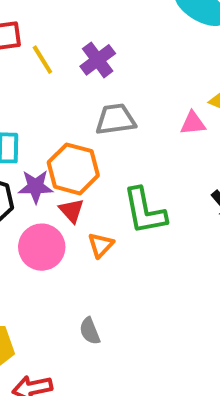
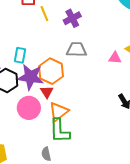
purple star: (36, 187) -> (31, 77), size x1.5
green L-shape: (145, 211) -> (60, 131), moved
orange triangle: (101, 245) -> (59, 112), size x1.5

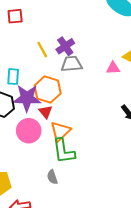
yellow line: (44, 14) -> (42, 50), moved
purple cross: (72, 18) -> (65, 46), moved

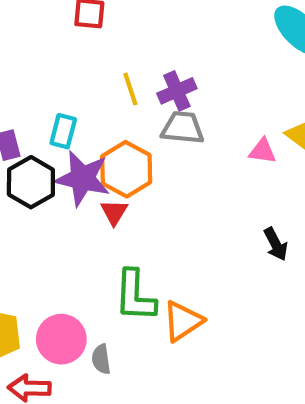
pink circle: (29, 131) -> (61, 339), moved
orange triangle: (60, 131) -> (183, 321), moved
gray semicircle: (52, 177) -> (101, 359), moved

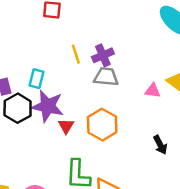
orange hexagon: (126, 169) -> (102, 125), moved

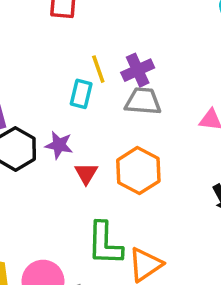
cyan rectangle: (36, 79) -> (81, 94), moved
purple star: (48, 106) -> (59, 145), size x0.6

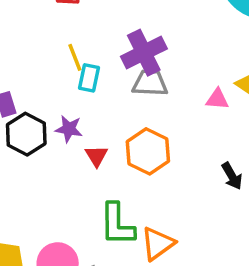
yellow line: (98, 69) -> (75, 57), moved
purple cross: (138, 70) -> (144, 53), size x1.4

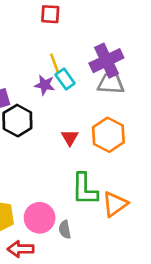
cyan rectangle: (89, 78) -> (65, 79), turned -48
purple star: (69, 129) -> (45, 85), moved

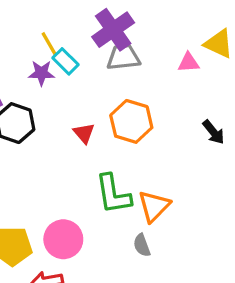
gray semicircle: (65, 230) -> (142, 245), moved

